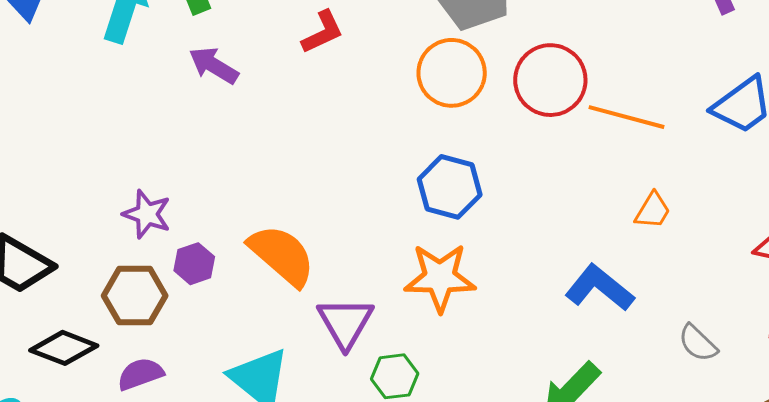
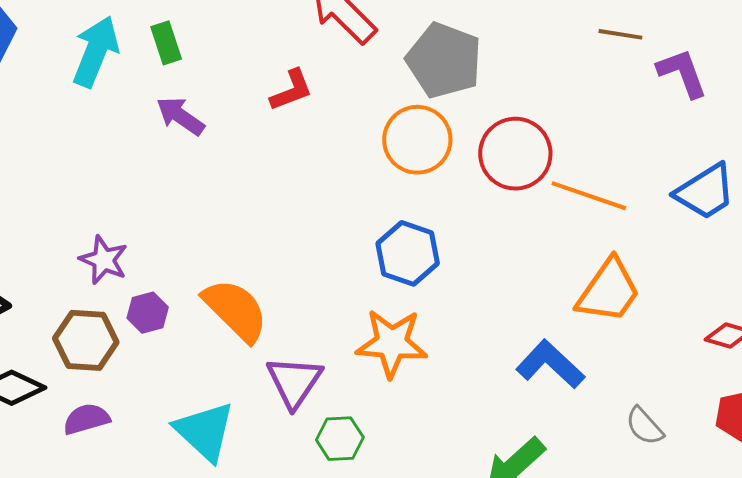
orange trapezoid: (653, 211) -> (609, 291), size x1.8

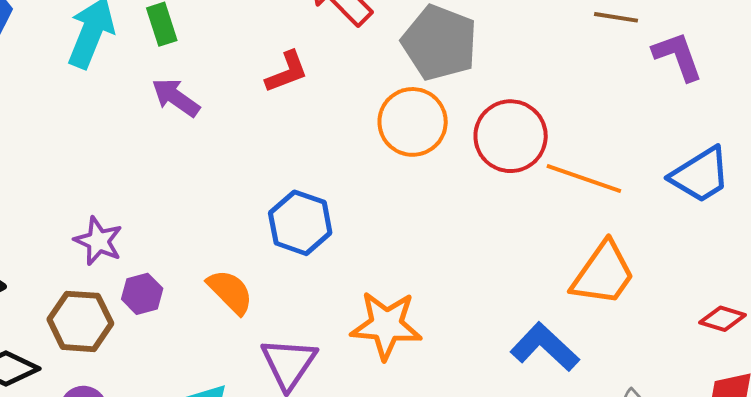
blue hexagon: (408, 253) -> (300, 223), moved
orange semicircle: (236, 310) -> (230, 292), size x0.7

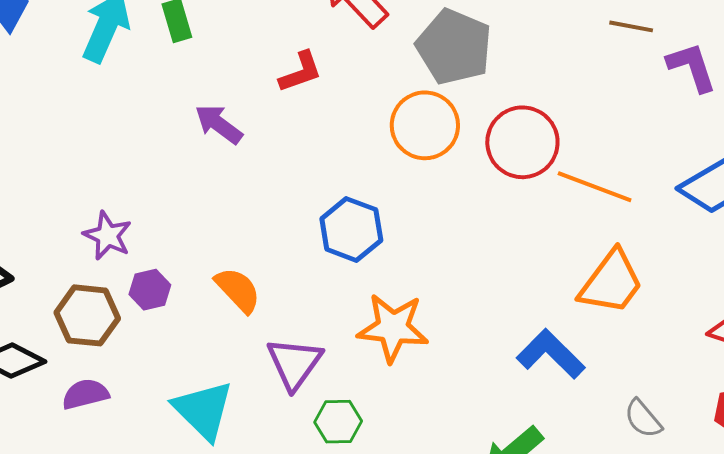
purple arrow: (176, 97) -> (219, 124), moved
blue hexagon: (300, 223) -> (351, 229), moved

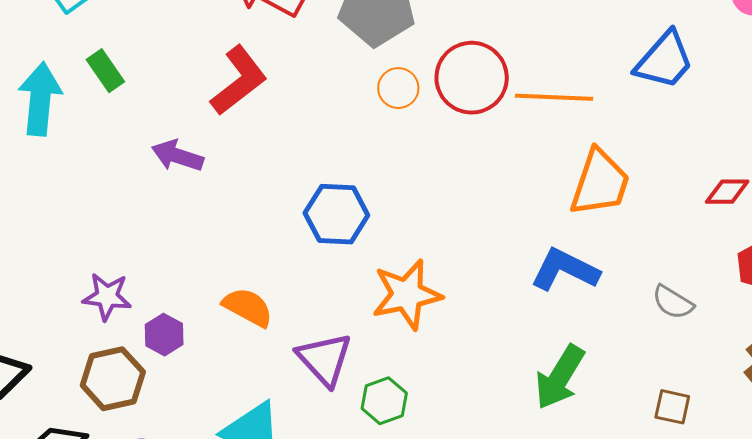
red L-shape: (301, 72) -> (239, 81), size x1.5
orange circle: (425, 125) -> (398, 88), moved, size x0.6

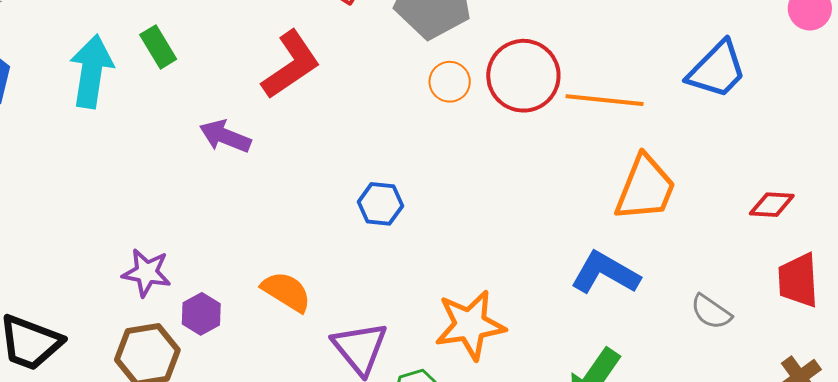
blue hexagon: (336, 214) -> (380, 204), size x0.7
orange star: (407, 294) -> (470, 325), moved

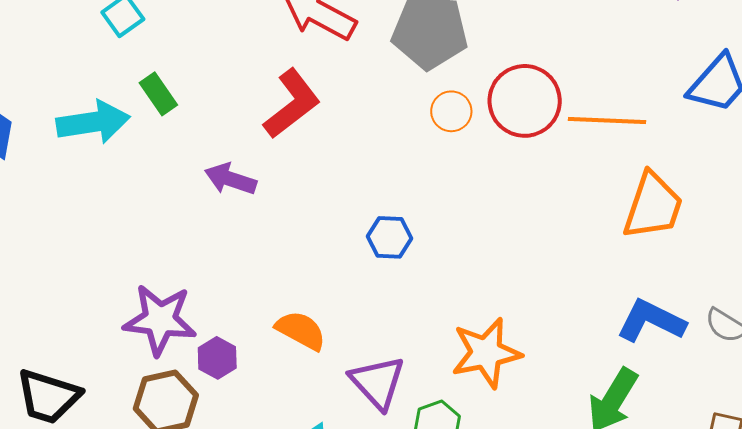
cyan arrow: (91, 71) -> (93, 122), turned 76
purple star: (146, 273) -> (160, 320), size x1.5
blue L-shape: (605, 273) -> (651, 321), moved

